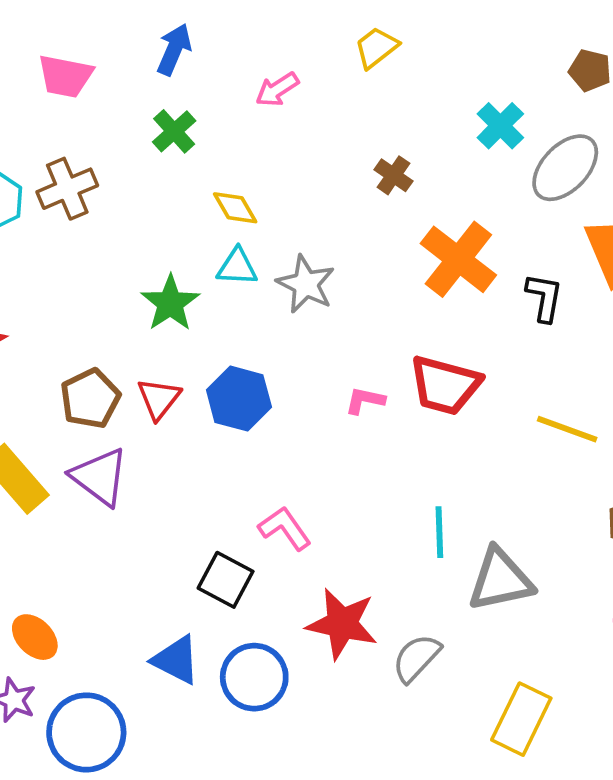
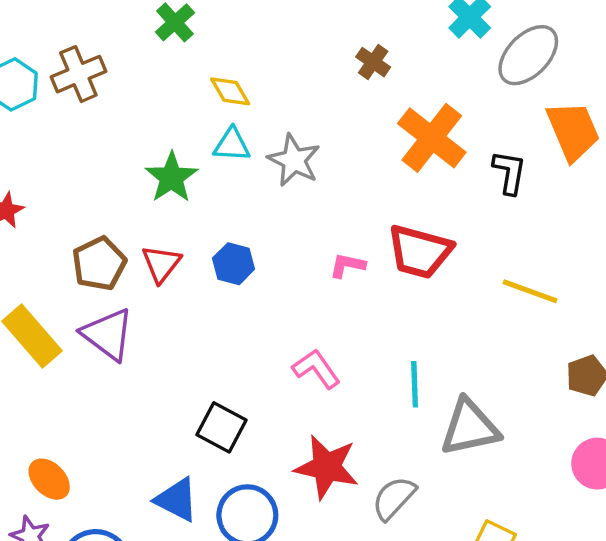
blue hexagon: (239, 399) -> (234, 264), size x0.7
pink L-shape: (285, 528) -> (316, 369), moved

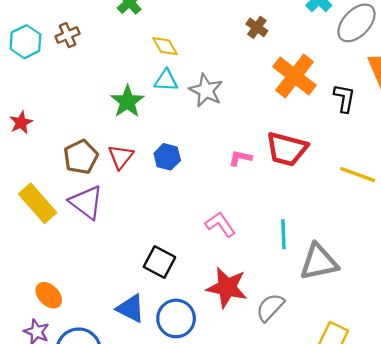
brown cross: (78, 74) -> (68, 35), size x0.7

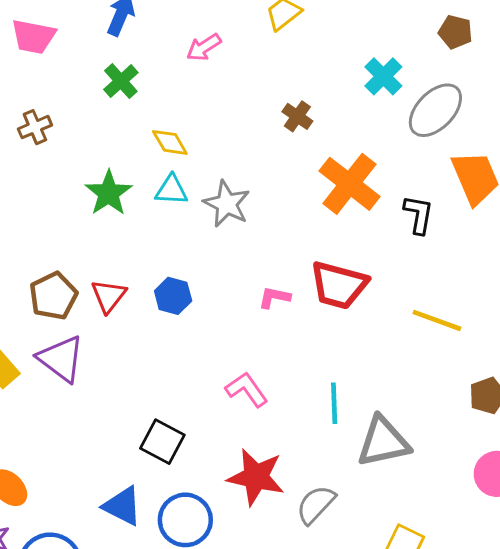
green star: (127, 101) -> (109, 193), moved

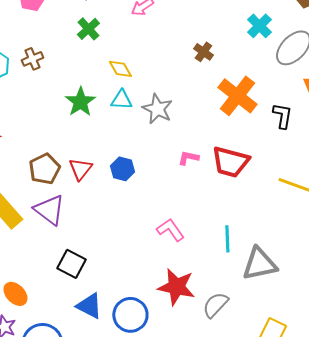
pink L-shape: (274, 297) -> (188, 158), moved
black square: (162, 442) -> (71, 264), moved

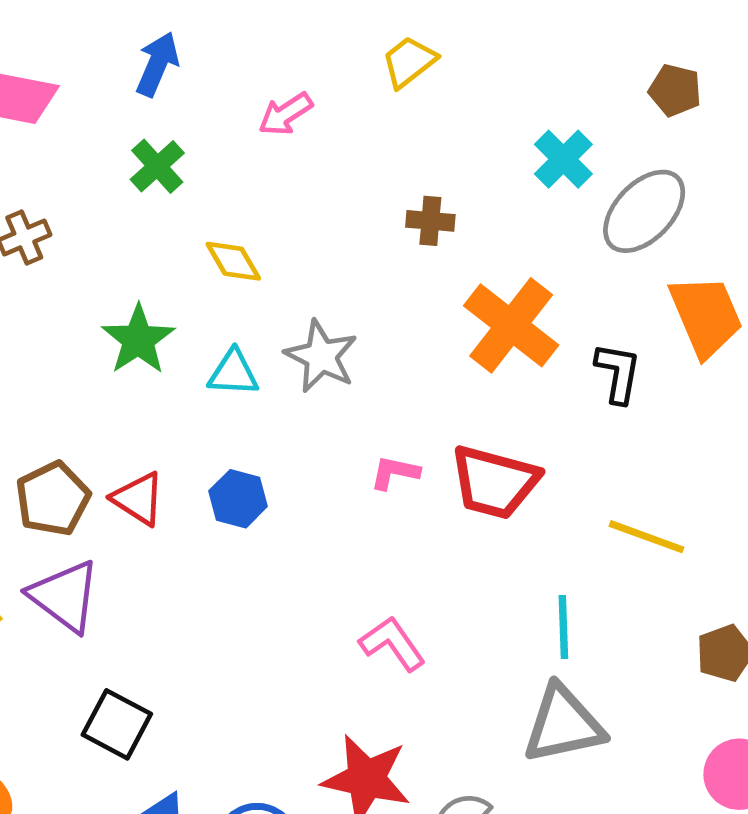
brown cross: (203, 52) -> (430, 221), turned -30
cyan triangle: (121, 100) -> (233, 373), moved
red triangle: (80, 169) -> (138, 499), turned -35
pink L-shape: (170, 230) -> (392, 644), moved
cyan line: (227, 239) -> (563, 627), moved

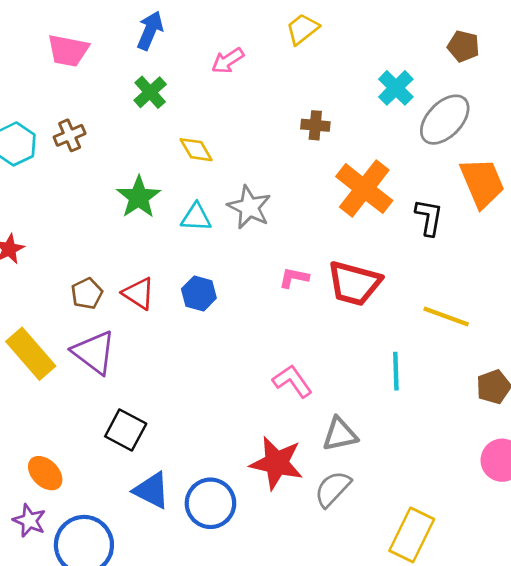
brown pentagon: (53, 499) -> (87, 293), size x0.7
gray triangle: (563, 724) -> (340, 434), moved, size x0.7

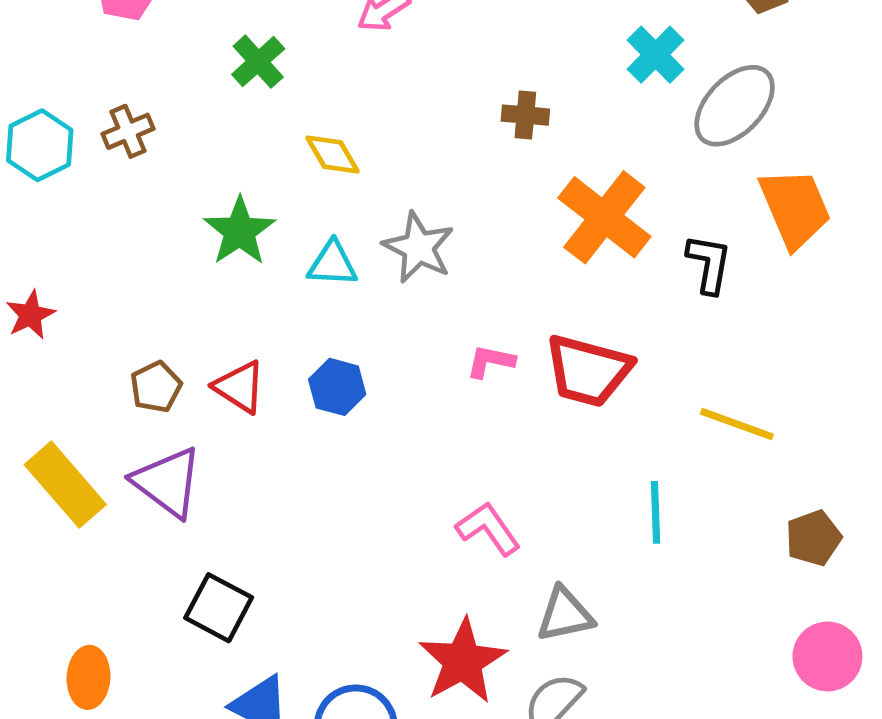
red star: (277, 463) -> (463, 661), turned 30
orange ellipse: (45, 473) -> (89, 677), turned 48

